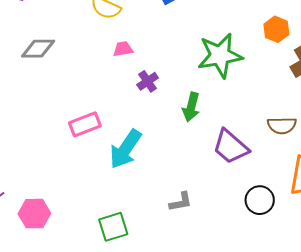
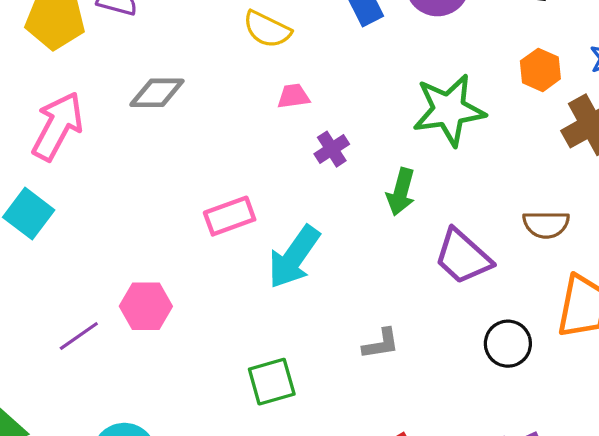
pink hexagon: (34, 214) -> (146, 306), moved

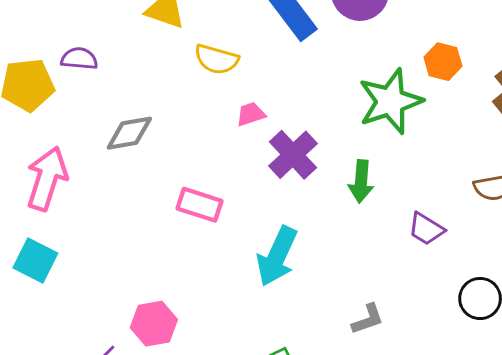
orange hexagon: (540, 70) -> (443, 62), moved
purple cross: (332, 149) -> (293, 155), size x1.6
pink rectangle: (230, 216) -> (200, 205), moved, turned 48
purple trapezoid: (463, 257) -> (426, 229), size x0.7

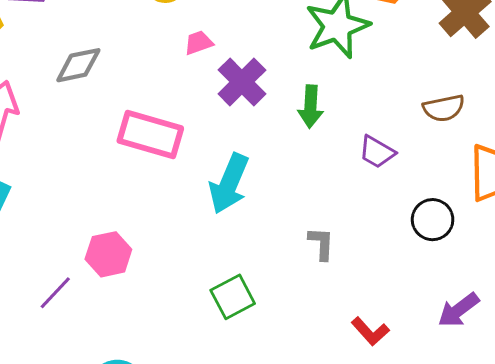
pink rectangle: (200, 205) -> (150, 134), size x1.4
gray L-shape: (368, 319) -> (321, 243), turned -66

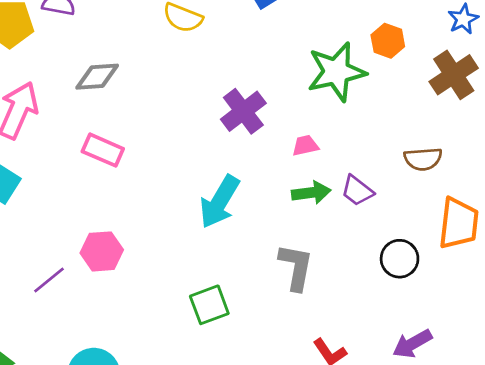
pink trapezoid: (199, 43) -> (305, 146), moved
green arrow: (311, 107) -> (311, 193), moved, turned -108
pink rectangle: (150, 134) -> (103, 150), moved, size x0.7
gray L-shape: (321, 243) -> (296, 267), size x1.5

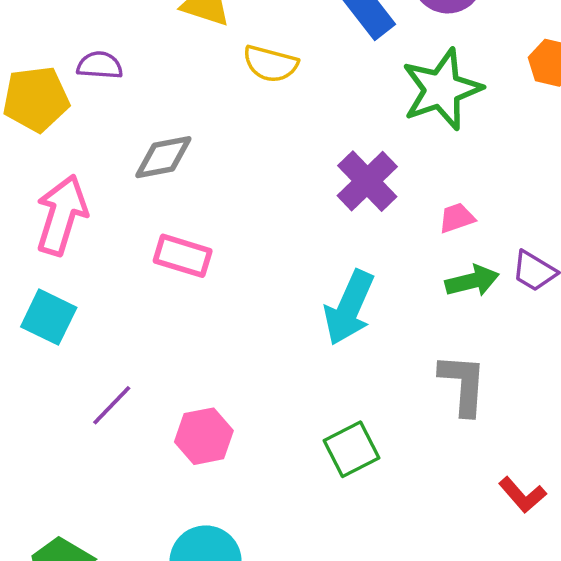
green star: (336, 72) -> (442, 89), moved
pink hexagon: (102, 251) -> (204, 436), moved
purple line: (49, 280) -> (112, 405), moved

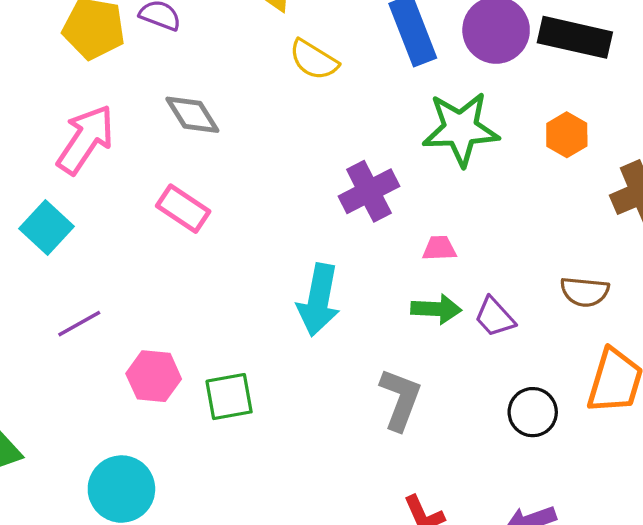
gray diamond: (163, 157) -> (192, 115), turned 52
cyan arrow: (349, 308) -> (319, 300), turned -30
green square: (351, 449) -> (229, 397), moved

